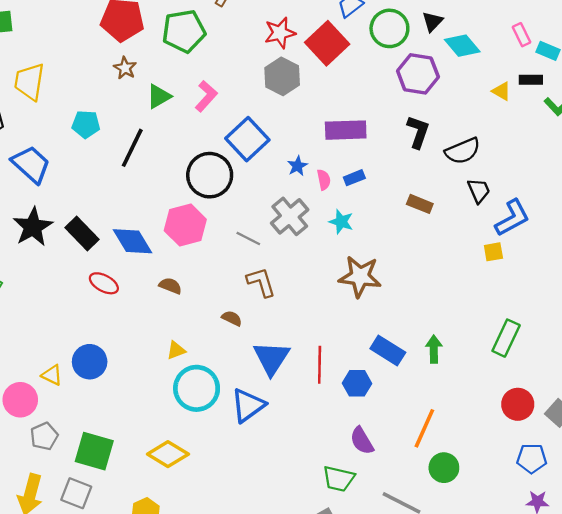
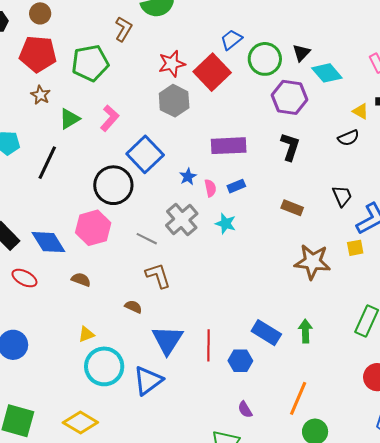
black semicircle: (463, 151) -> (348, 138), moved, size x0.7
brown star: (360, 276) -> (312, 262), moved
purple semicircle: (362, 441) -> (245, 410), size x0.7

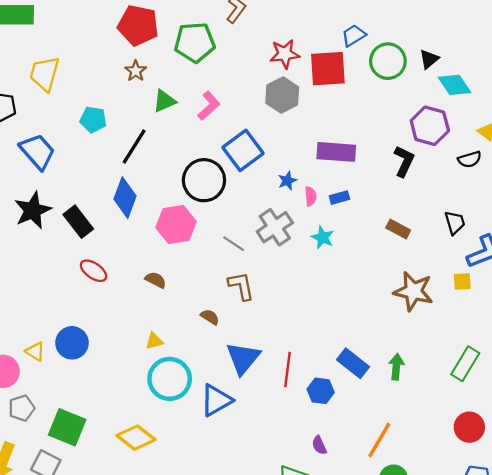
red square: (212, 72) -> (328, 69), turned 33
purple hexagon: (289, 97) -> (430, 126), moved
blue diamond: (48, 242) -> (125, 198), moved, turned 45

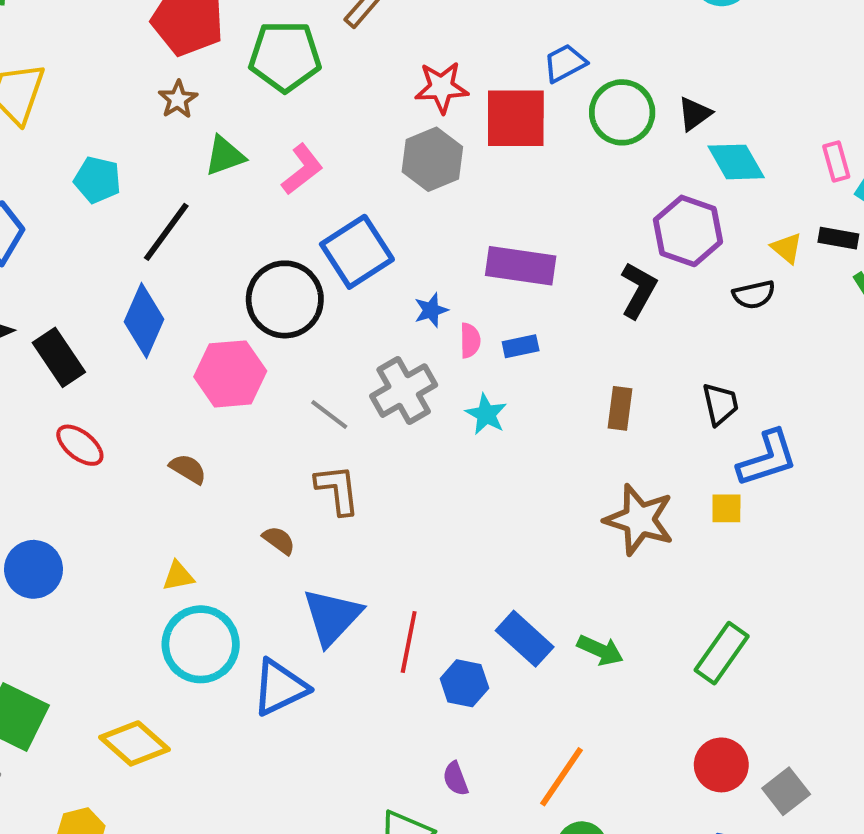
brown rectangle: (398, 229) -> (620, 408), turned 65
green arrow: (396, 367) -> (600, 650), turned 105

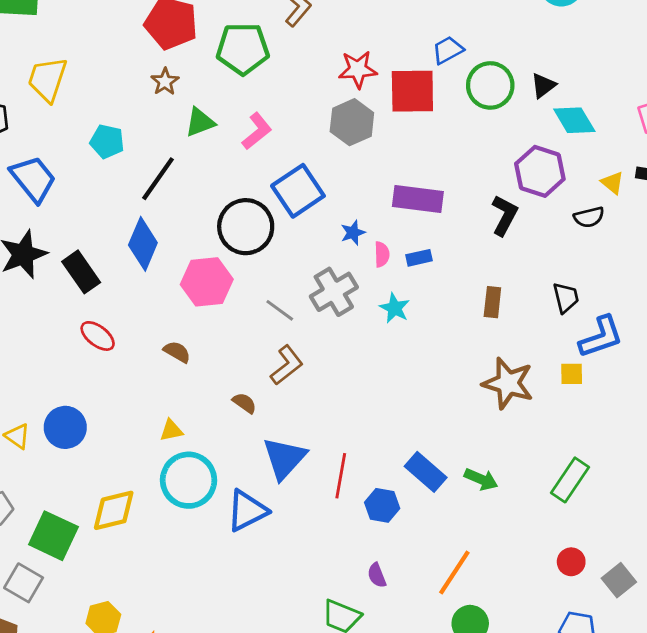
brown L-shape: (337, 490) -> (287, 365), turned 60
yellow diamond: (134, 743) -> (114, 510), moved, turned -54
red circle: (721, 765) -> (571, 562), size x0.7

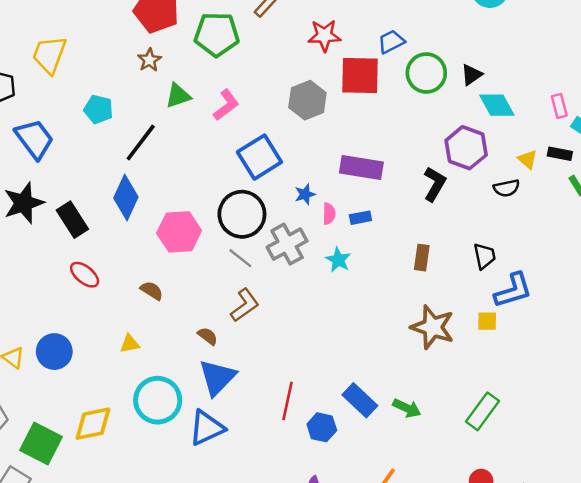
red star: (358, 69) -> (324, 36), moved
black circle: (246, 227) -> (242, 214), moved
yellow triangle: (171, 430) -> (130, 344), moved
blue triangle: (284, 458) -> (217, 377), moved

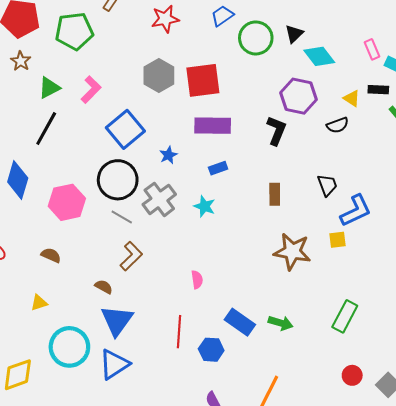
red square: (360, 76) -> (203, 80), moved
black line: (141, 143) -> (46, 128), moved
pink semicircle: (329, 214) -> (197, 280), moved

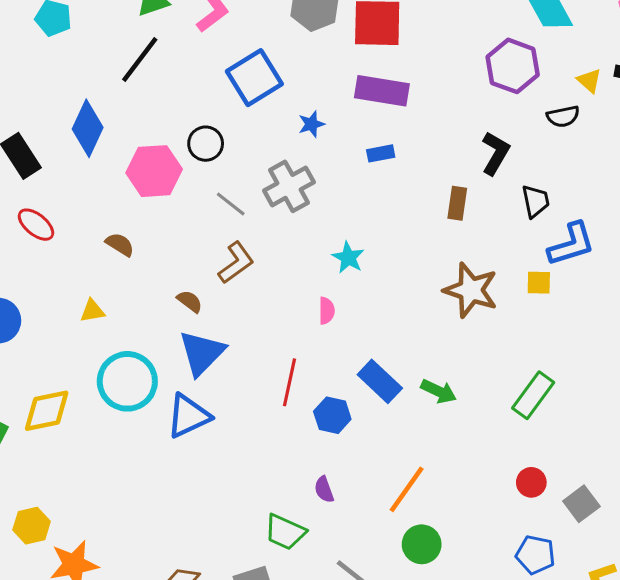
black L-shape: (276, 131) -> (495, 153), moved
black circle: (118, 180) -> (206, 144), moved, size x0.6
cyan star: (205, 206) -> (348, 258), moved

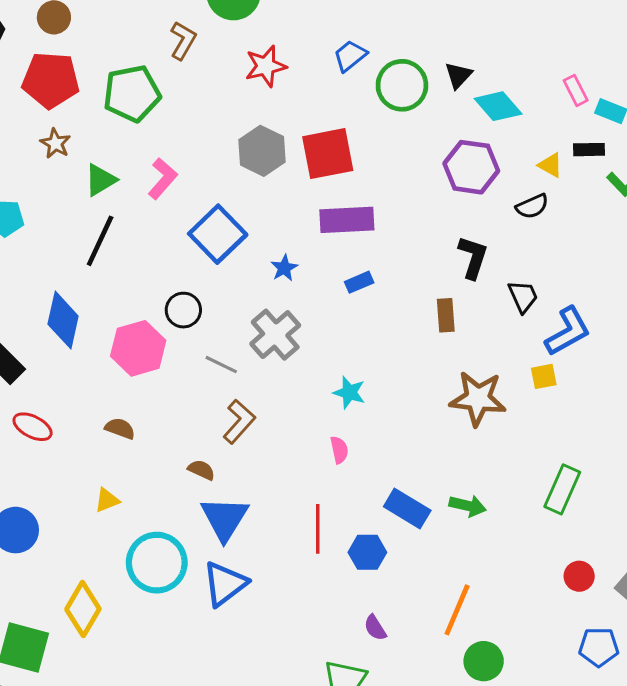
yellow diamond: (47, 411) -> (83, 609), turned -36

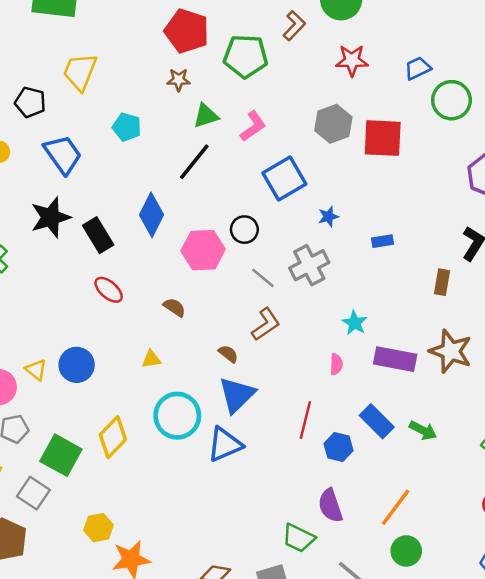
brown star: (55, 143) -> (179, 80), turned 30
purple rectangle: (347, 220) -> (395, 359), moved
purple semicircle: (375, 628) -> (330, 505), size x1.6

